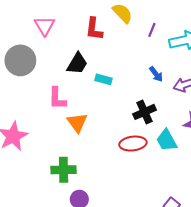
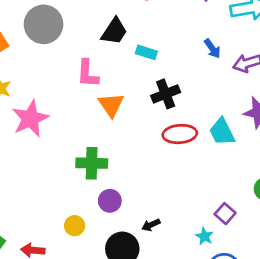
black cross: (145, 112) -> (166, 94), moved

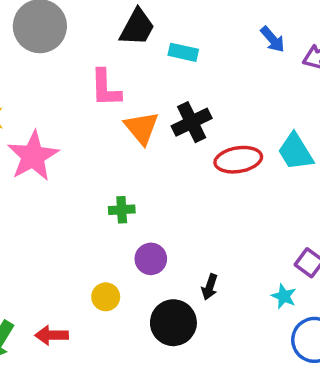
black cross: (166, 94) -> (192, 122), moved
green cross: (92, 163) -> (122, 210), size x0.6
black arrow: (151, 225) -> (210, 287), turned -42

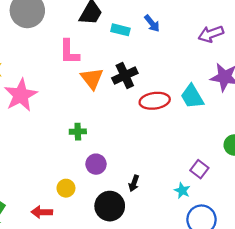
blue arrow: (273, 39) -> (152, 23), moved
red arrow: (52, 335) -> (42, 212), moved

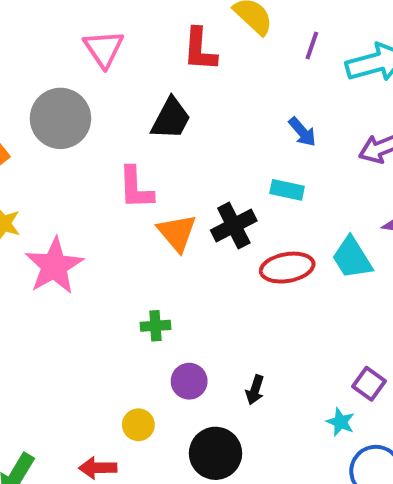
blue arrow: (152, 23) -> (302, 132), moved
cyan rectangle: (120, 30) -> (287, 190), moved
black arrow: (134, 183) -> (255, 390), moved

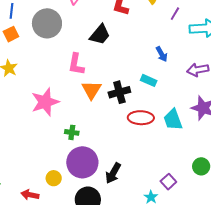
pink star: (54, 266) -> (45, 102), moved
purple circle: (189, 381) -> (82, 162), size x1.8
black arrow: (255, 390) -> (113, 173), size x1.5

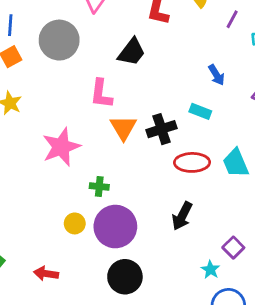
black arrow: (113, 173) -> (182, 216), moved
yellow circle: (54, 178) -> (75, 223), moved

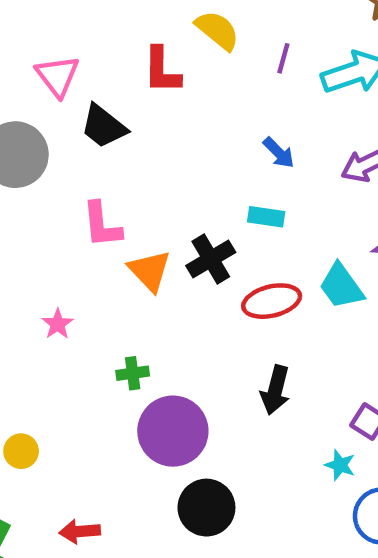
black trapezoid: (132, 52) -> (104, 126), moved, turned 104
pink star: (61, 147) -> (58, 324), size x0.5
yellow circle: (75, 223) -> (21, 451), moved

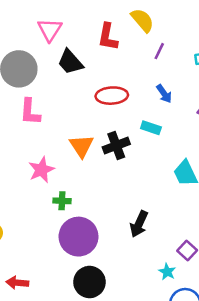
purple line: (283, 58) -> (159, 51), moved
pink L-shape: (102, 225) -> (30, 112), moved
red ellipse: (272, 301) -> (112, 96), moved
pink star: (58, 324) -> (41, 170), moved, size x1.5

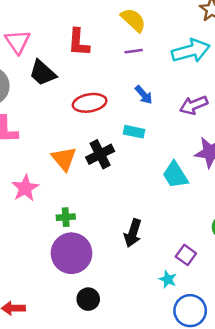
yellow semicircle: (142, 20) -> (133, 20), moved
purple line: (159, 51) -> (134, 51), turned 63
green cross: (62, 201) -> (66, 217), moved
black circle: (89, 282) -> (88, 299), size x0.7

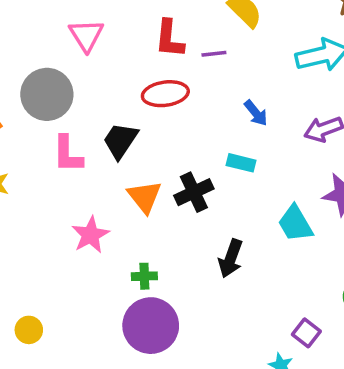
purple line: (134, 51) -> (214, 54), moved
black trapezoid: (43, 73) -> (120, 141), moved, turned 80
red ellipse: (90, 103) -> (165, 94), moved
black arrow: (133, 233) -> (231, 258), moved

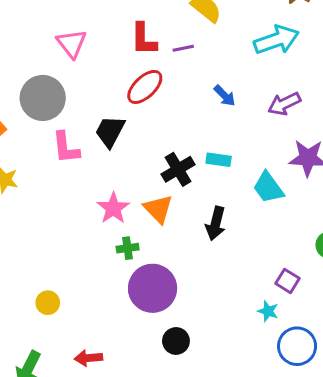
red ellipse: (165, 94) -> (145, 87), turned -30
cyan rectangle: (241, 163) -> (219, 160), moved
orange triangle: (144, 197) -> (158, 209), moved
pink star: (90, 235) -> (113, 208), moved
green cross: (144, 276) -> (128, 248), moved

